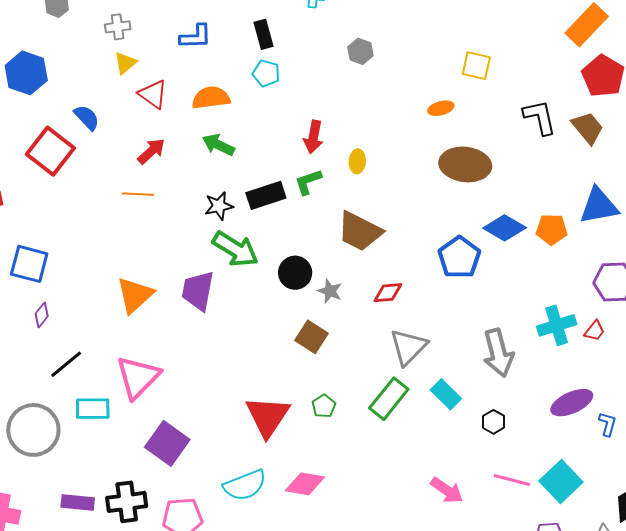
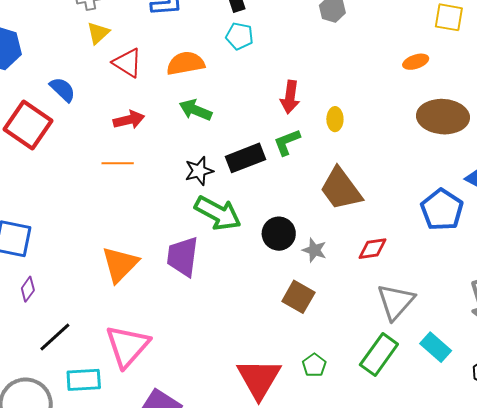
red arrow: (151, 151) -> (129, 120), turned 32
brown trapezoid: (360, 231) -> (341, 189), turned 30

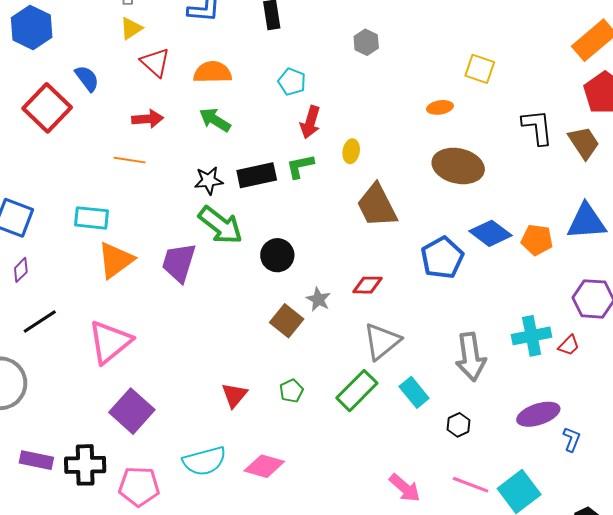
cyan pentagon: (239, 36) -> (292, 82), moved
brown trapezoid: (341, 189) -> (377, 206), moved
gray star: (314, 250) -> (318, 299), moved
red triangle: (259, 379) -> (234, 395), size x0.6
cyan rectangle: (84, 380) -> (91, 218), moved

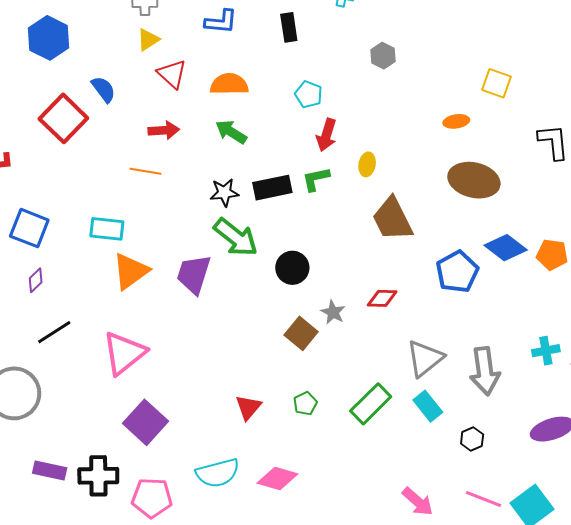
cyan cross: (532, 336) -> (546, 351), size x0.7
gray triangle: (382, 341) -> (425, 358), moved

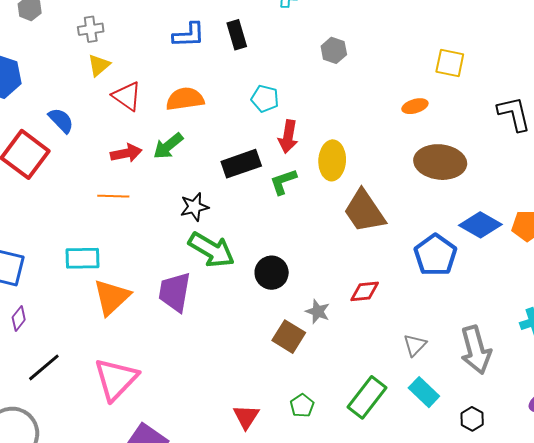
blue L-shape: (221, 22) -> (189, 35), moved
green arrow: (231, 132) -> (168, 146), moved, turned -64
yellow ellipse: (367, 164) -> (332, 160), size x1.6
black rectangle: (272, 188) -> (241, 164), moved
gray triangle: (425, 358) -> (415, 345), size x0.6

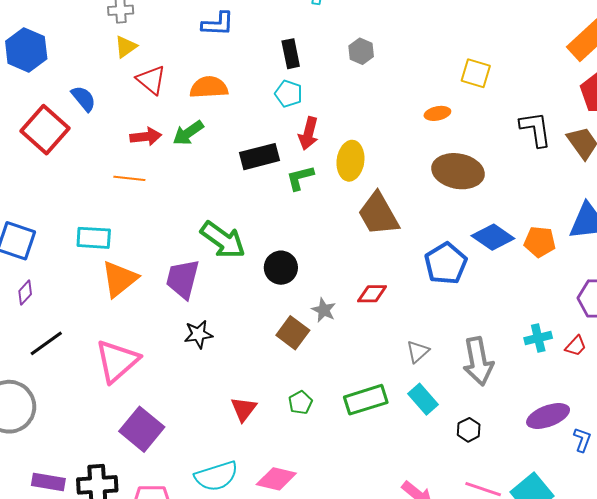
black rectangle: (237, 35) -> (291, 54), moved
black star: (194, 207) -> (198, 334), moved
green rectangle: (367, 397) -> (366, 400), turned 30

